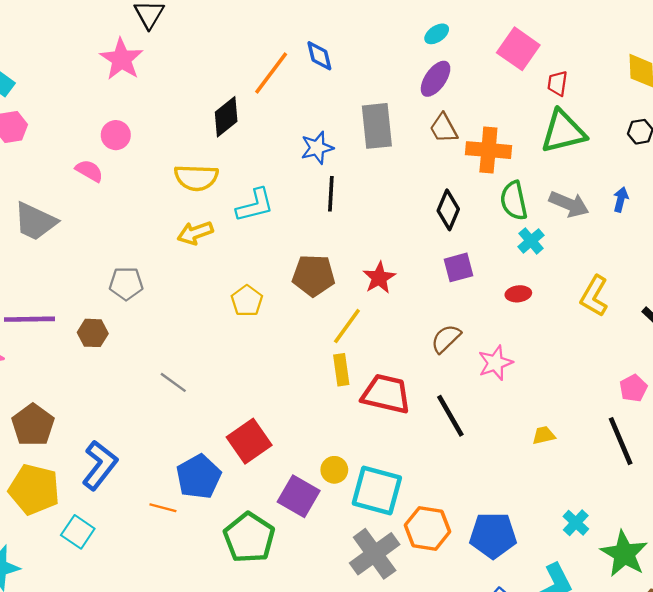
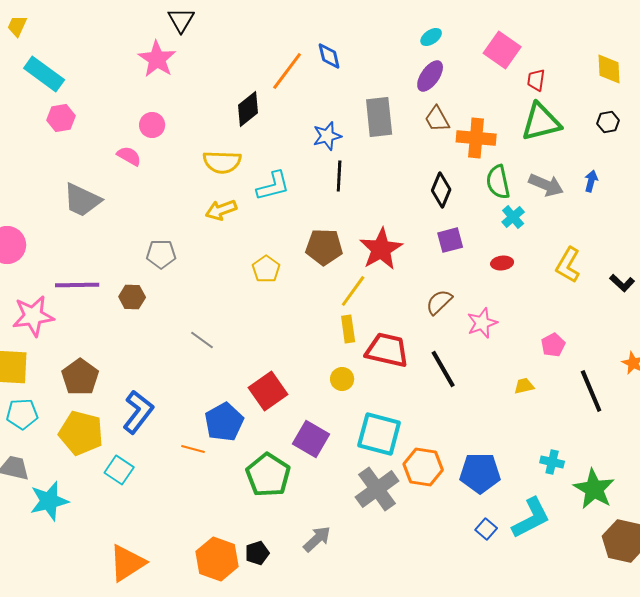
red star: (379, 278) -> (381, 249), size x1.5
pink pentagon: (633, 388) -> (553, 345), moved
yellow circle: (334, 470) -> (342, 379), moved
cyan cross: (576, 523) -> (552, 462), turned -30

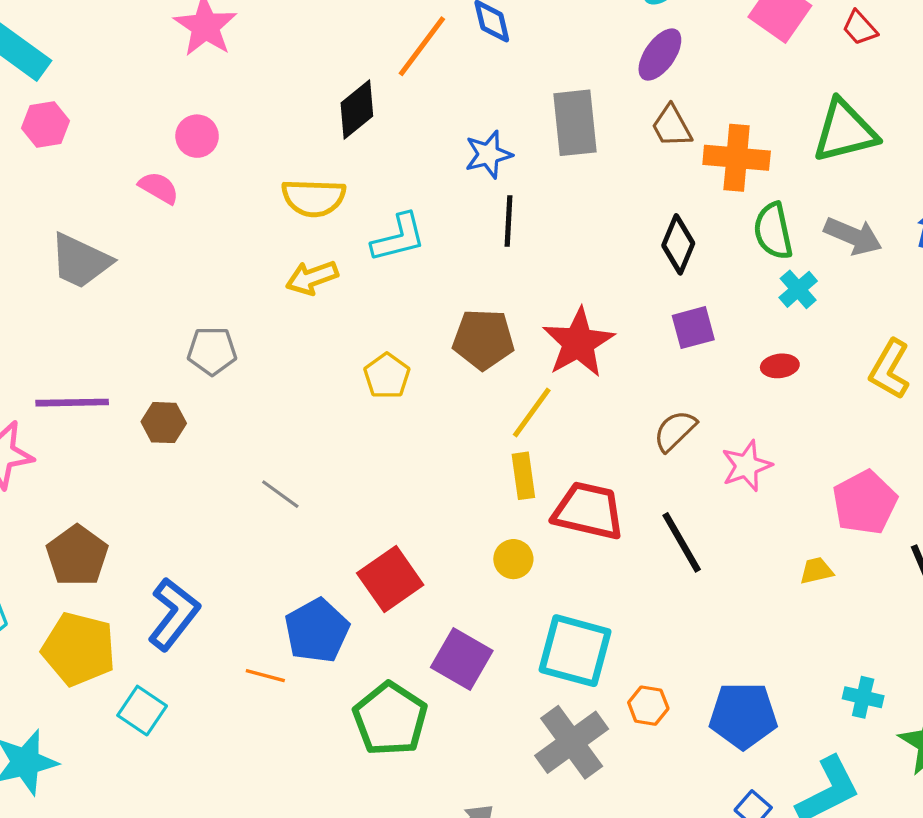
red trapezoid: (536, 80) -> (860, 28), moved, turned -50
pink pentagon: (553, 345) -> (865, 502), size x1.6
orange hexagon: (423, 467) -> (648, 706), size x0.6

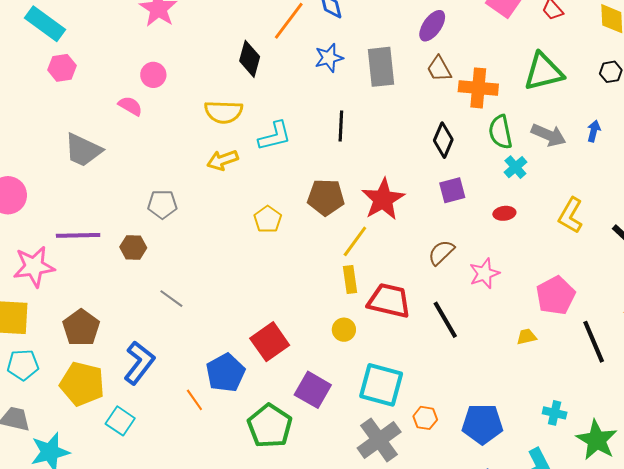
black diamond: (357, 109) -> (250, 59), turned -36
blue star: (488, 154) -> (329, 58), moved
gray line: (280, 494) -> (171, 299), moved
orange line: (265, 676) -> (194, 400), turned 40

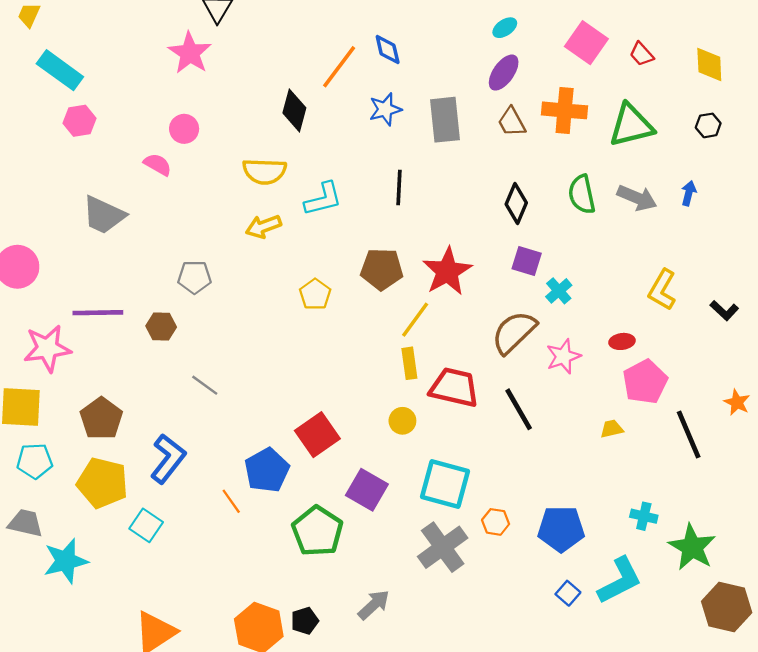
orange cross: (478, 88) -> (565, 110), moved
cyan cross: (515, 167) -> (559, 291), moved
purple square: (452, 190) -> (527, 261), turned 32
red ellipse: (504, 213) -> (622, 341), moved
brown semicircle: (441, 252) -> (514, 332), size x1.5

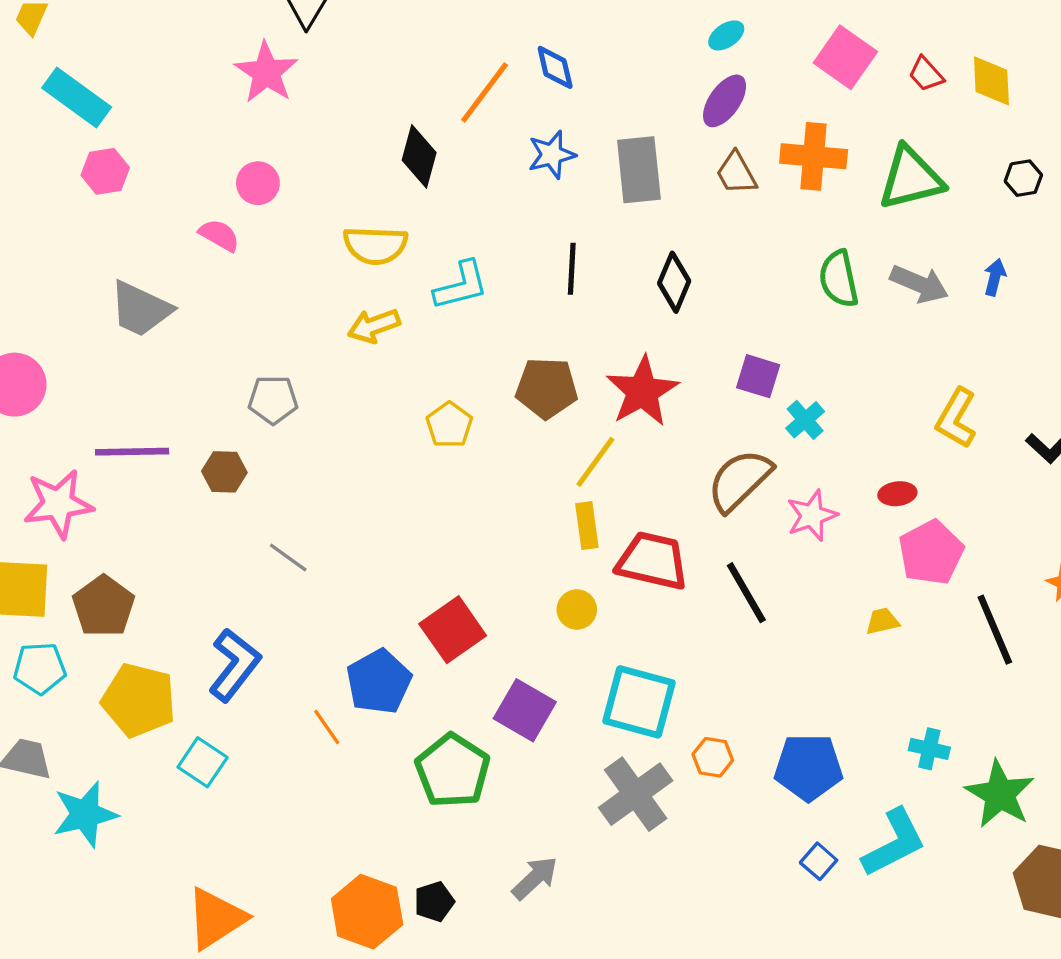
yellow diamond: (709, 64) -> (991, 81), moved
black diamond: (516, 204) -> (674, 282), moved
brown pentagon: (101, 418) -> (104, 606), moved

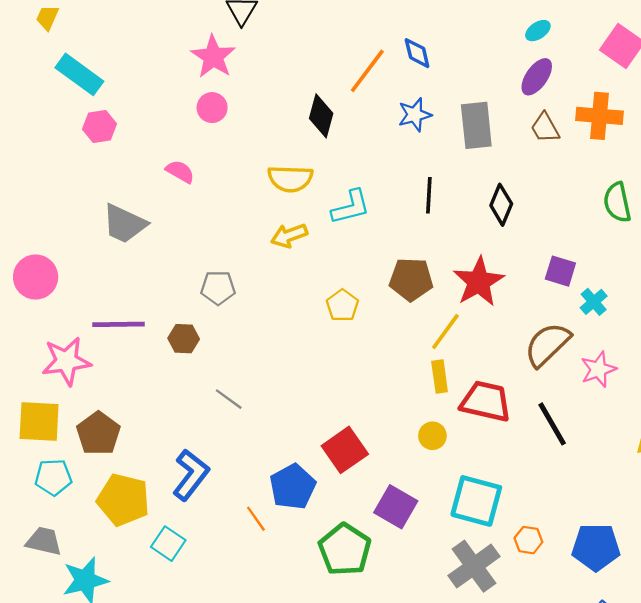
pink circle: (258, 183) -> (212, 108), moved

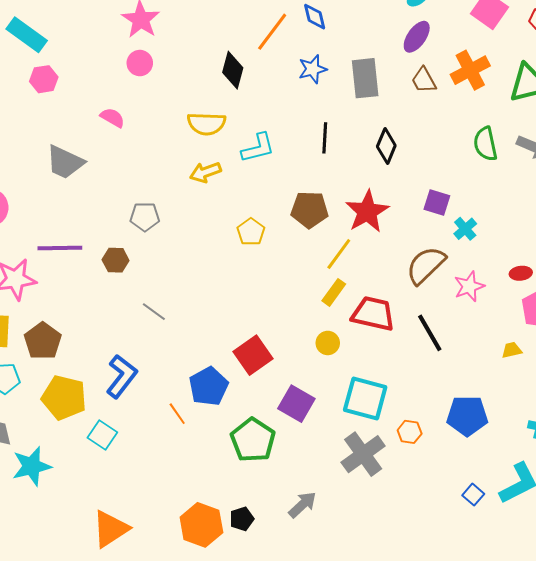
orange cross: (600, 116) -> (470, 70), turned -33
yellow rectangle: (440, 377) -> (334, 292), turned 44
blue pentagon: (596, 547) -> (467, 416), moved

